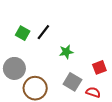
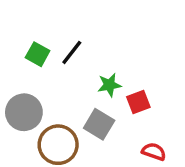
red square: (99, 67) -> (138, 102), moved
gray square: (72, 82) -> (99, 124), moved

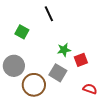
black line: (72, 52) -> (49, 14), moved, turned -63

